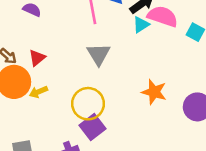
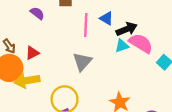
yellow arrow: (38, 92) -> (27, 80), size x1.6

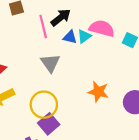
blue triangle: (106, 18) -> (70, 37), moved
black arrow: (127, 29) -> (61, 17), moved

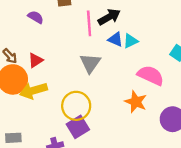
pink semicircle: (102, 28) -> (151, 75), moved

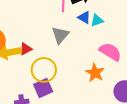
red triangle: (35, 60) -> (26, 49), moved

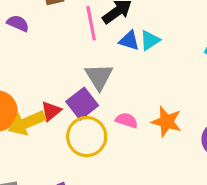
pink semicircle: (110, 52) -> (127, 120), moved, size x0.6
purple square: (43, 88) -> (82, 104), moved

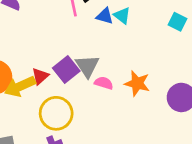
cyan triangle: (150, 40) -> (122, 16), turned -48
gray triangle: (99, 77) -> (87, 66), moved
yellow circle: (87, 137) -> (56, 113), moved

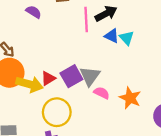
yellow arrow: (20, 86) -> (30, 84), turned -150

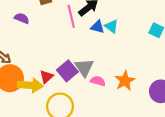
orange star: (130, 98) -> (125, 81), turned 30

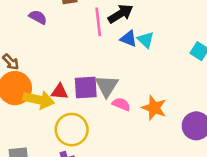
purple square: (67, 71) -> (86, 87), turned 30
red triangle: (46, 77) -> (60, 92), turned 40
orange star: (125, 81) -> (154, 108), turned -30

